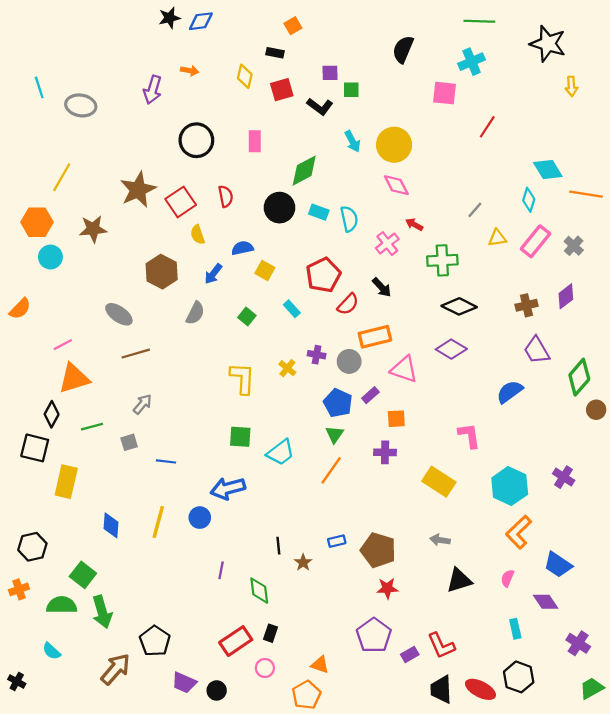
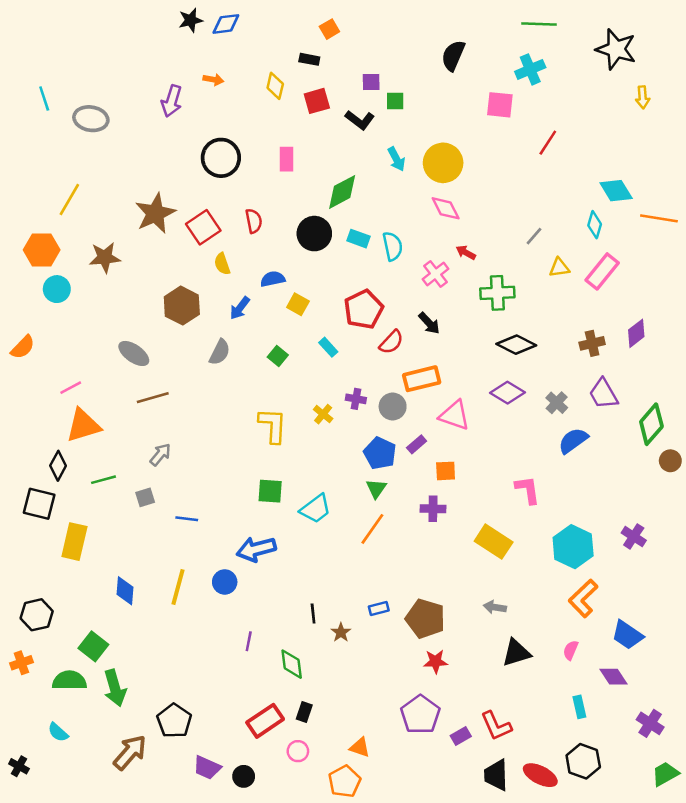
gray cross: (574, 246) -> (557, 403), moved

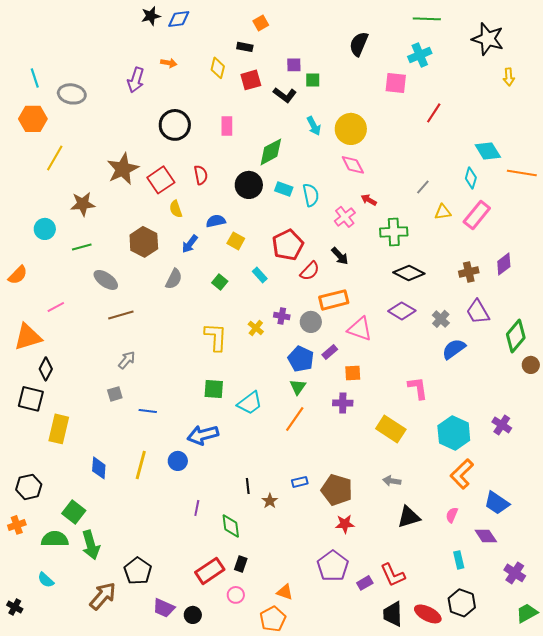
orange hexagon: (42, 250) -> (33, 119), moved
orange triangle: (83, 425) -> (28, 337), moved
green line: (103, 480) -> (82, 247), moved

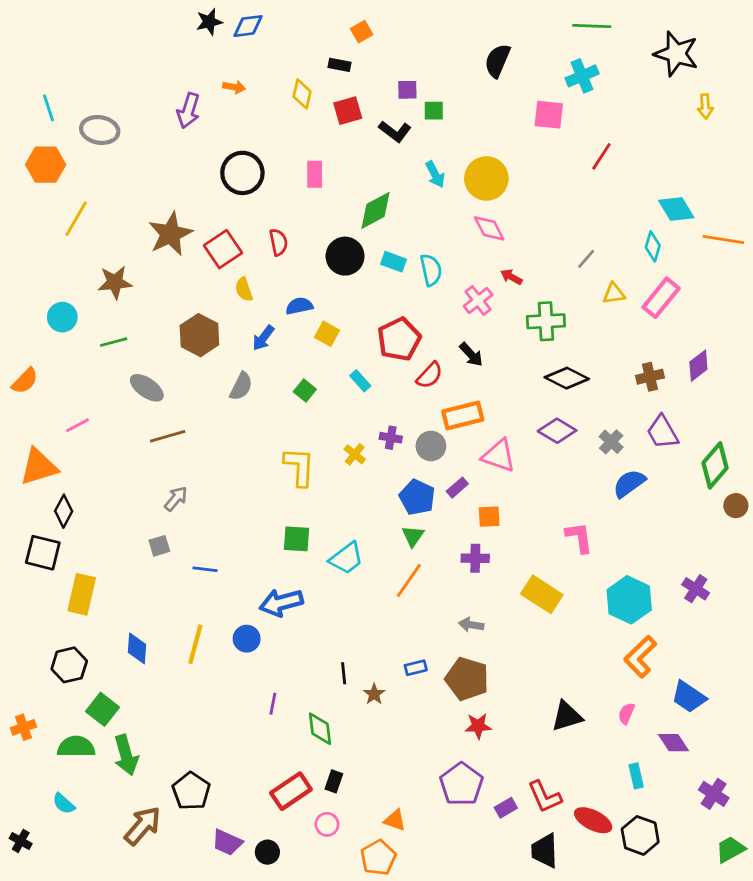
gray arrow: (392, 481) -> (471, 625), moved
black hexagon: (29, 487) -> (69, 665), moved
red ellipse: (428, 614) -> (593, 820), moved

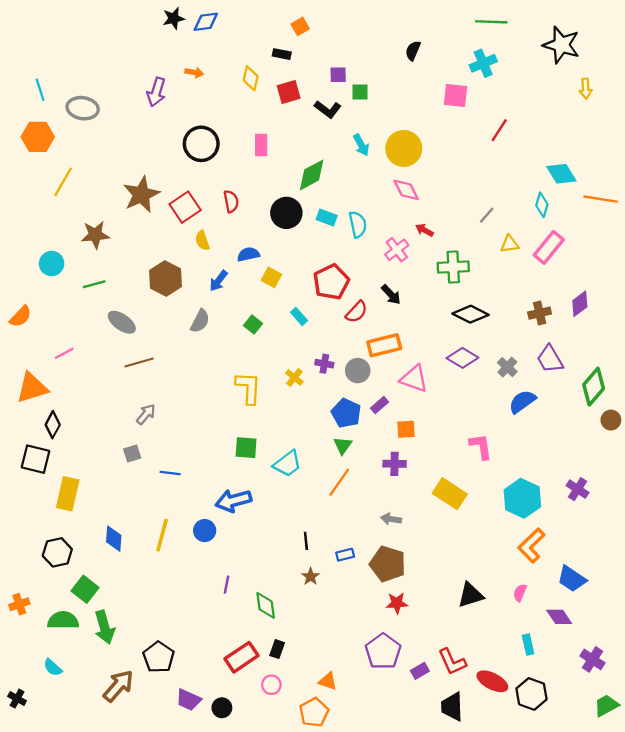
black semicircle: (497, 61) -> (413, 51), size x0.7
black line: (344, 673) -> (306, 541), moved

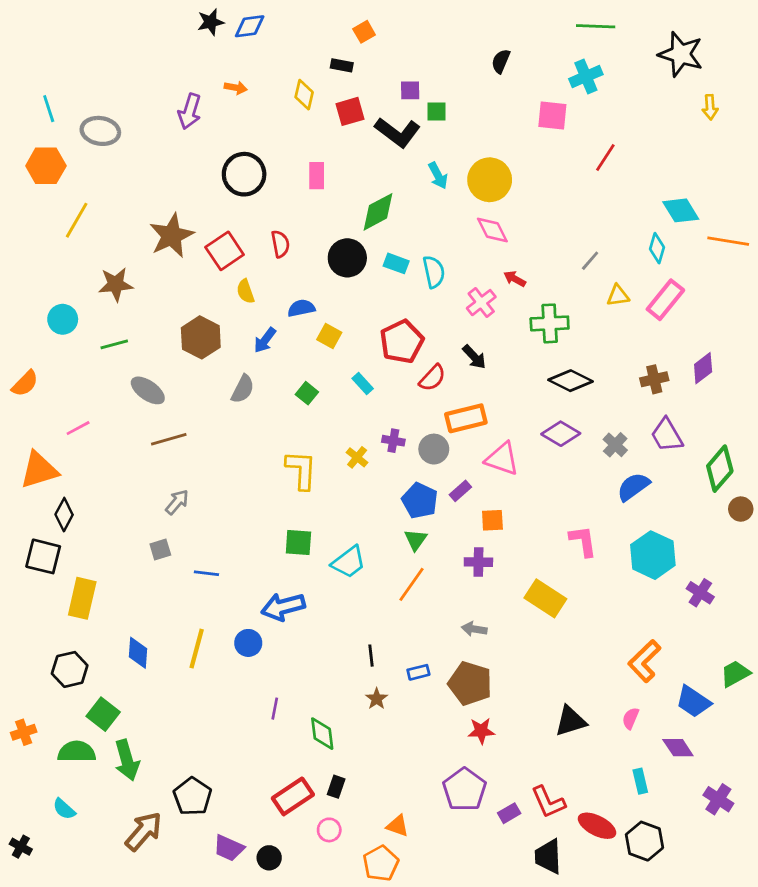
black L-shape: (328, 109) -> (398, 132), size x1.4
cyan hexagon: (522, 498) -> (653, 555), moved
green trapezoid: (606, 705) -> (735, 674), moved

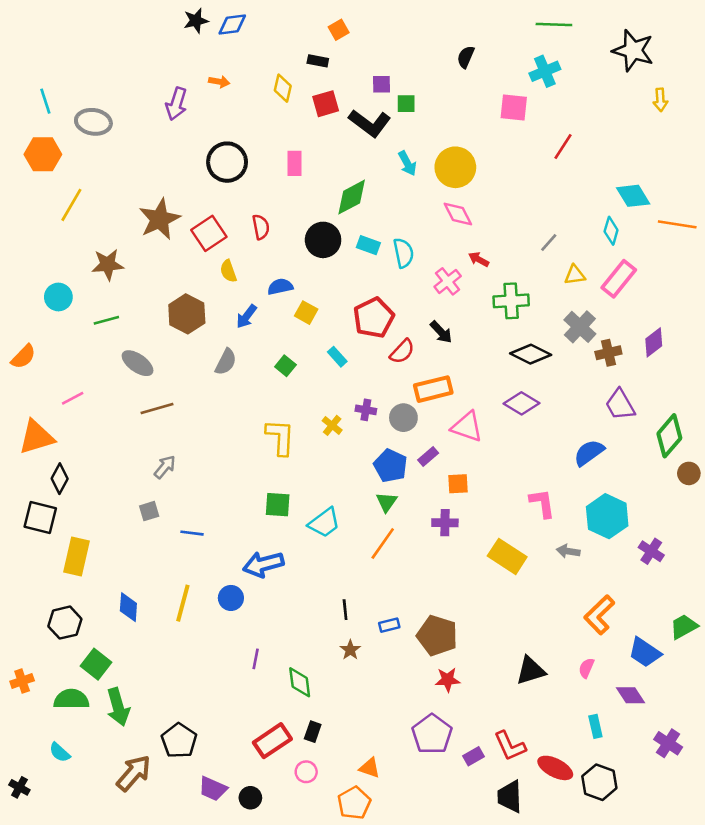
gray cross: (615, 445) -> (580, 327), moved, size x1.4
gray arrow: (474, 629) -> (568, 551), moved

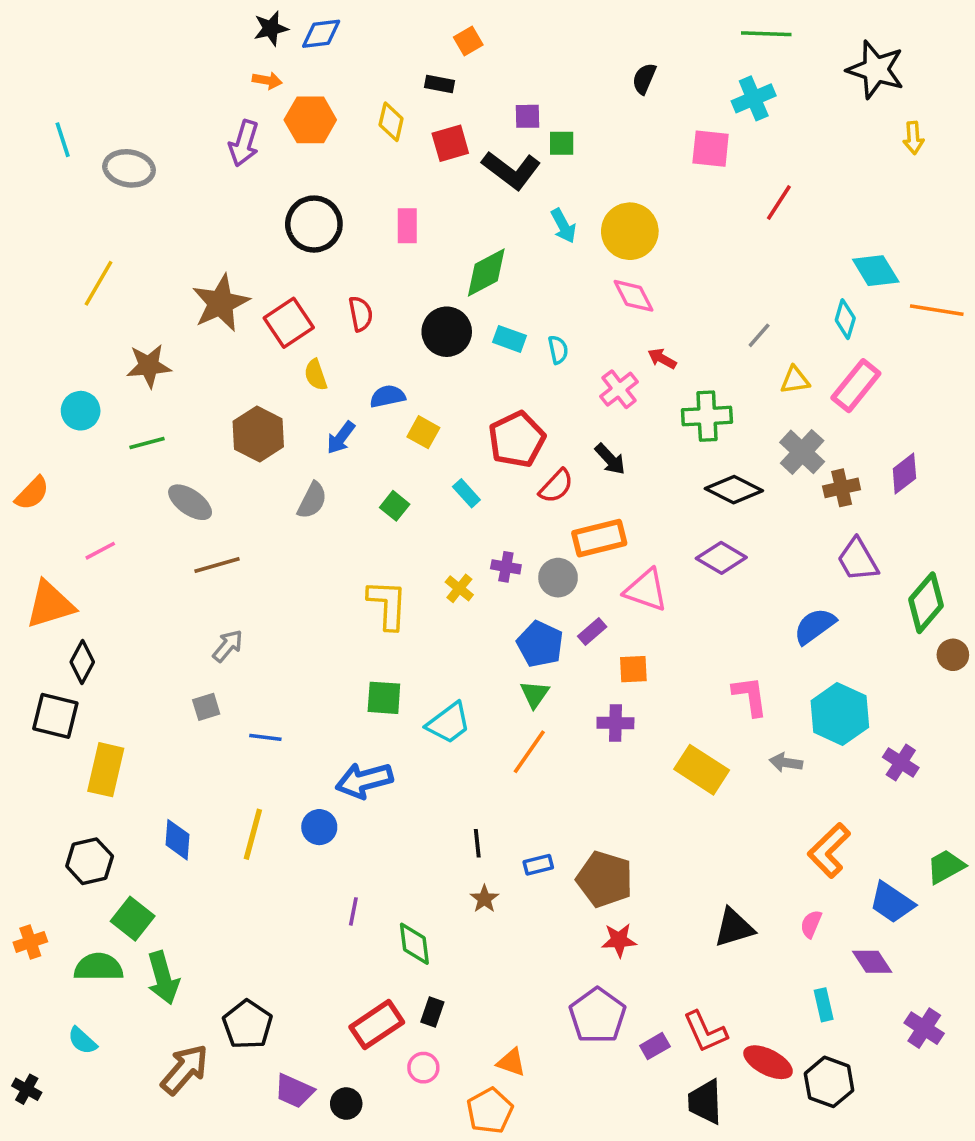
orange arrow: (219, 82) -> (267, 80), moved
orange hexagon: (43, 154) -> (310, 120), moved
cyan semicircle: (403, 253) -> (558, 350), size x0.7

